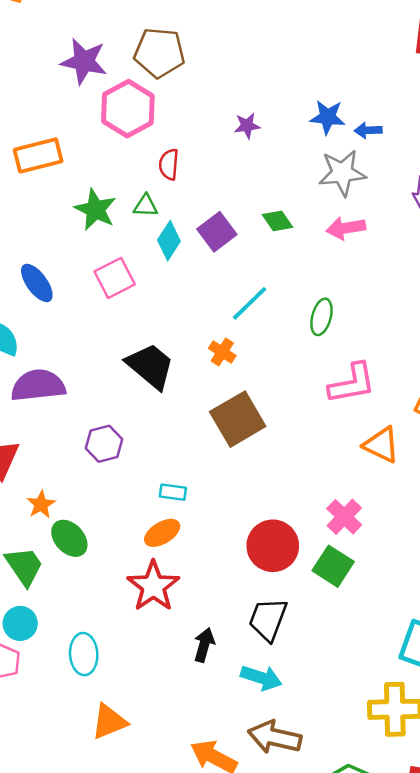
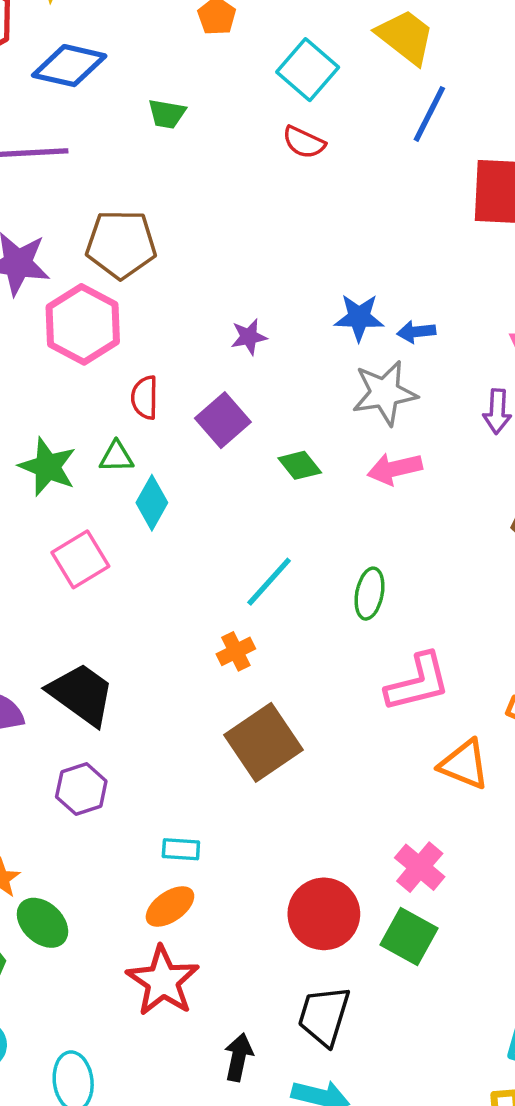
purple square: (217, 232) -> (223, 420), moved
orange cross: (222, 352) -> (236, 651), turned 35
black trapezoid: (150, 366) -> (81, 694), moved

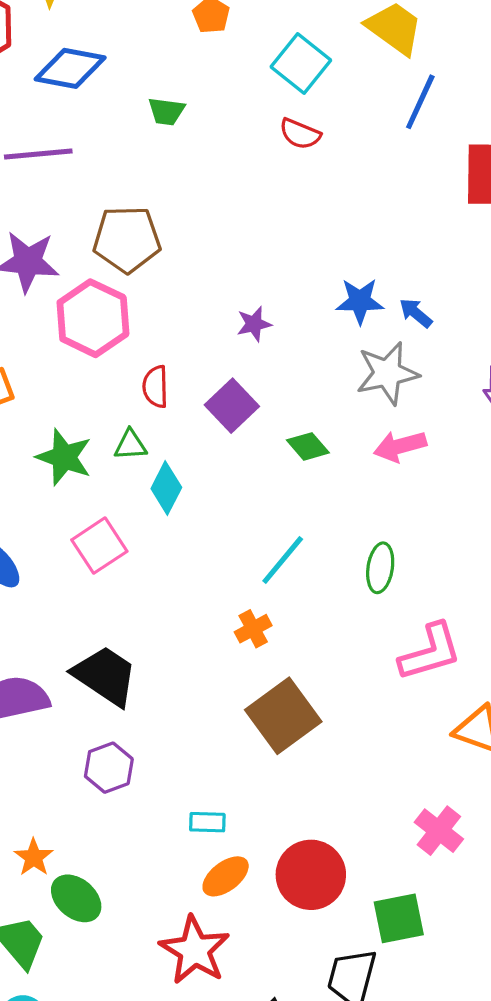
blue arrow: (416, 332) -> (416, 313), turned 48
orange ellipse: (170, 907) -> (226, 876), moved
red circle: (324, 914) -> (311, 875), moved
green square: (409, 936) -> (399, 918), moved, turned -38

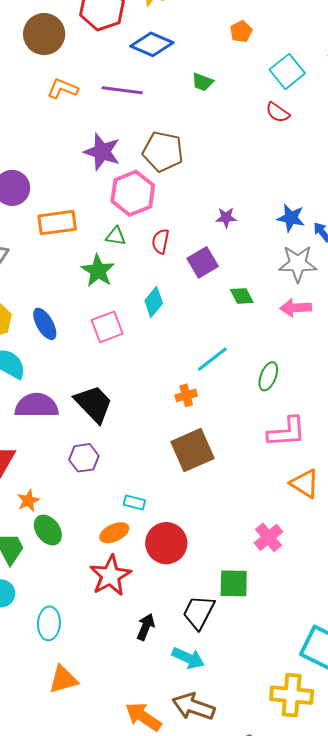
green triangle: (130, 445) -> (116, 236), moved
red circle: (311, 875) -> (166, 543), moved
orange ellipse: (226, 876) -> (114, 533), moved

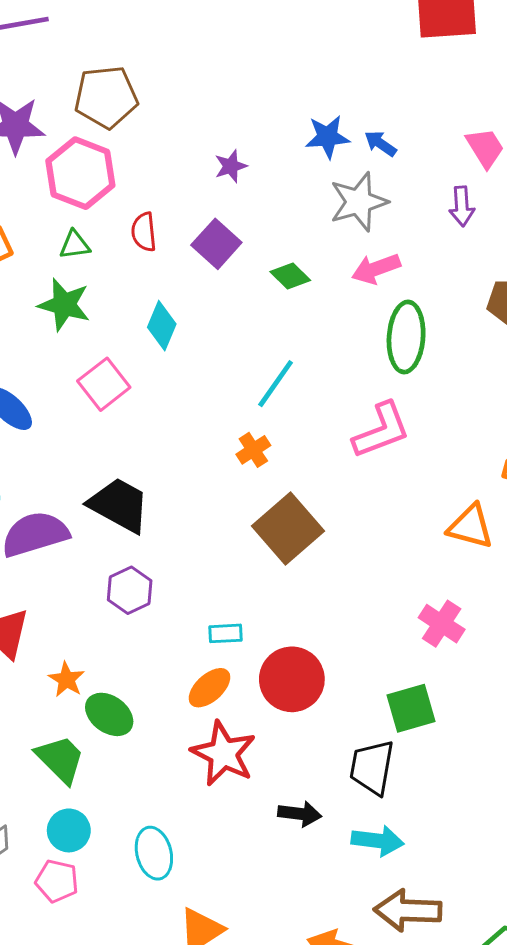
green ellipse: (268, 376) -> (406, 337), moved, size x1.5
pink L-shape: (287, 432) -> (381, 430), moved
black arrow: (146, 627) -> (300, 814), turned 92

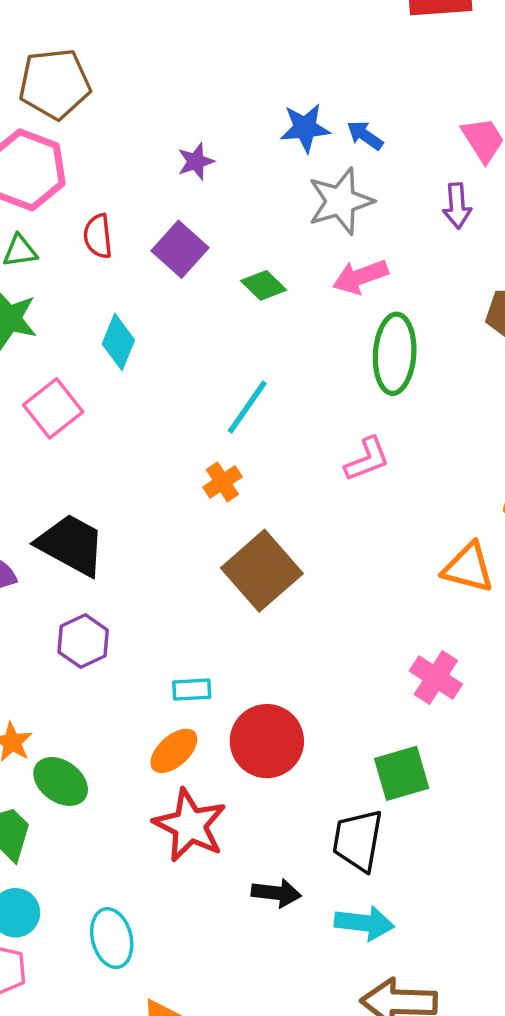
pink L-shape: (381, 430) -> (367, 459), size x0.7

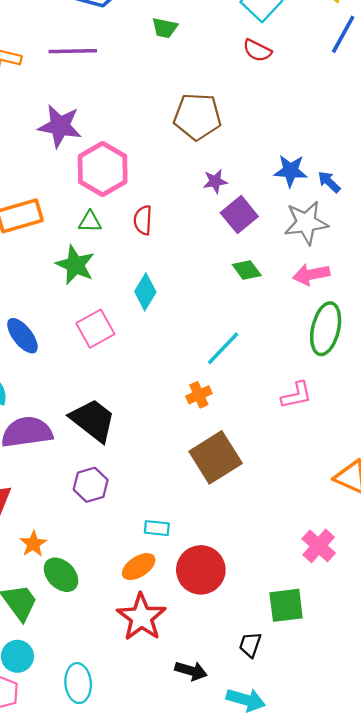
brown pentagon: (55, 84) -> (197, 116), moved
purple square: (180, 249) -> (239, 215), moved
black trapezoid: (358, 840) -> (250, 645), size x0.6

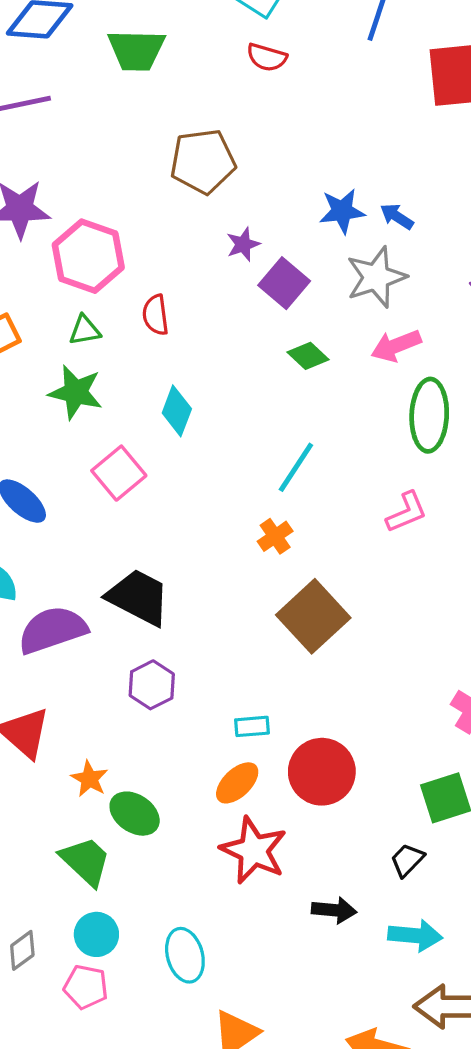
green trapezoid: (165, 28) -> (136, 50), size x1.6
black trapezoid: (250, 645) -> (407, 860), turned 36

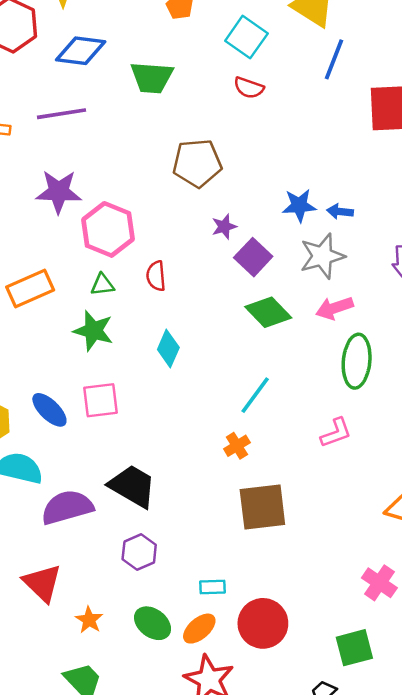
blue arrow: (397, 216) -> (340, 212), turned -30
green diamond: (308, 356) -> (268, 312), size x1.5
pink square: (119, 473) -> (100, 400), moved, turned 30
brown square: (313, 616) -> (262, 507), turned 33
green ellipse: (135, 814) -> (153, 623), moved

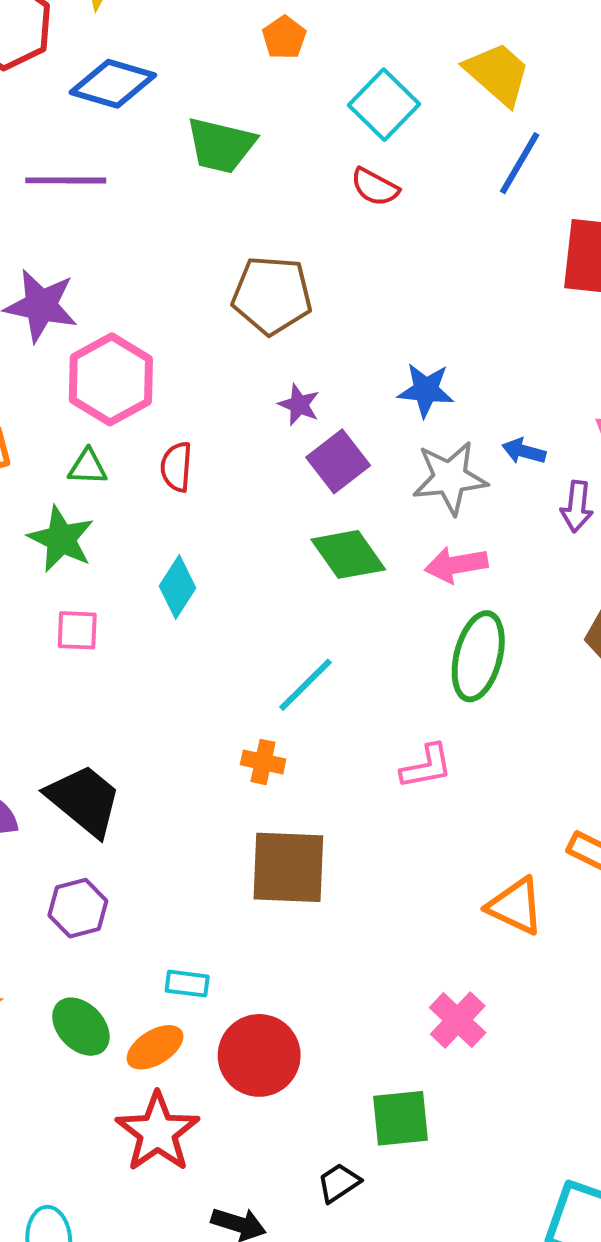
blue arrow: (340, 212) -> (524, 451), moved
purple star: (224, 227) -> (299, 405), turned 30
pink square: (100, 400) -> (77, 630), moved, size x0.7
orange cross: (237, 446) -> (263, 762), turned 35

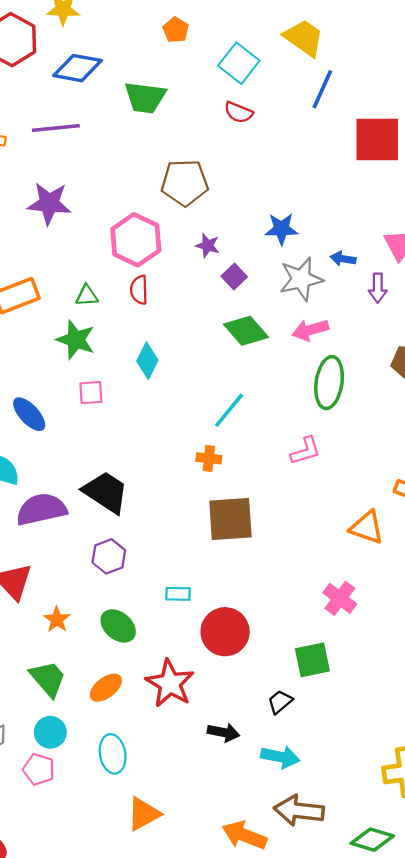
pink hexagon: (111, 379) -> (136, 240), moved
purple square: (338, 461) -> (234, 277), size x0.7
orange ellipse: (155, 1047) -> (106, 688), moved

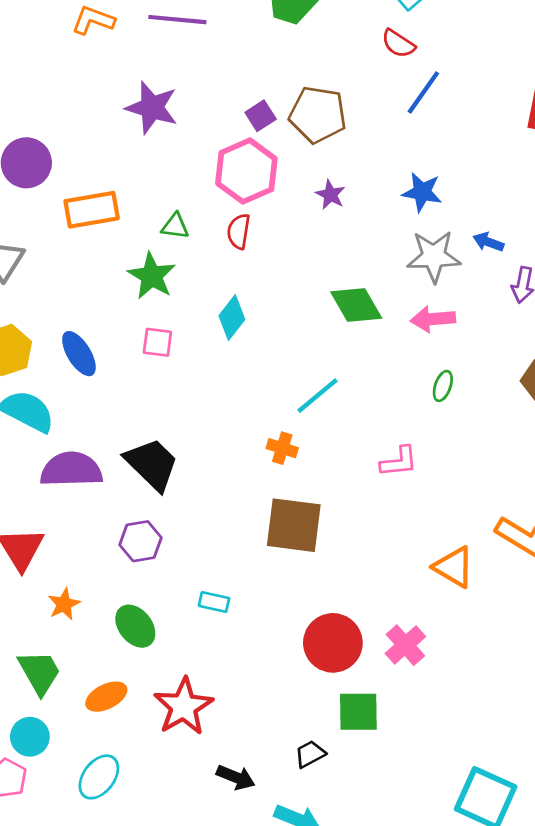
blue line: (322, 89) -> (423, 92), moved
purple square: (234, 277) -> (261, 116), moved
green ellipse: (329, 383) -> (443, 386), size x0.5
red circle: (225, 632) -> (333, 643), moved
cyan ellipse: (113, 754) -> (99, 777), turned 36

